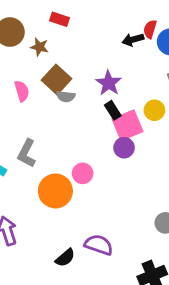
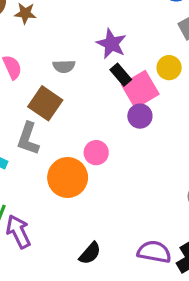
brown square: (57, 79) -> (45, 103), moved
purple semicircle: (99, 245) -> (154, 252), moved

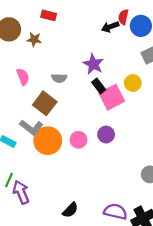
purple circle: (140, 116) -> (106, 134), moved
gray L-shape: (28, 139) -> (31, 127), turned -75
orange circle: (68, 177) -> (48, 141), moved

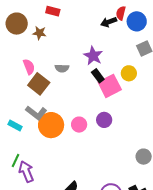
brown square: (45, 103) -> (39, 84), moved

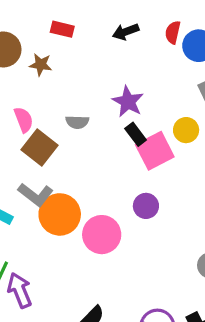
black arrow: (109, 22) -> (126, 32), moved
pink circle: (79, 125) -> (102, 235), moved, size x1.5

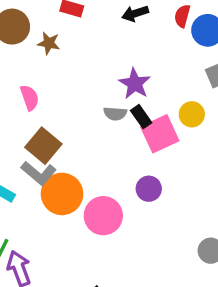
gray semicircle: (77, 122) -> (115, 114), moved
brown square: (39, 148) -> (43, 146), moved

